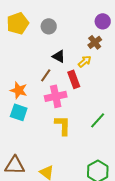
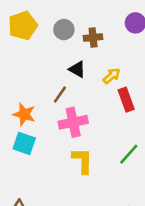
brown cross: (95, 42) -> (93, 37), moved, turned 32
red rectangle: (74, 79) -> (126, 100), moved

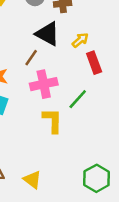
black triangle: (77, 69) -> (48, 34), size x1.5
green line: (129, 154) -> (78, 99), moved

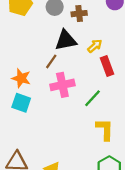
black triangle: (48, 34) -> (66, 40), turned -40
yellow L-shape: (53, 120) -> (105, 129), moved

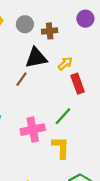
pink cross: (62, 85) -> (33, 130), moved
yellow L-shape: (105, 129) -> (61, 147), moved

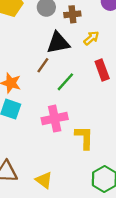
yellow arrow: (65, 63) -> (91, 38), moved
green line: (63, 116) -> (65, 82), moved

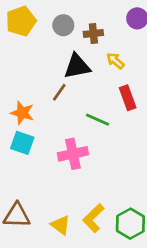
yellow arrow: (91, 38) -> (115, 61), turned -98
green line: (65, 82) -> (98, 120), moved, turned 72
yellow L-shape: (84, 138) -> (93, 218), moved, turned -135

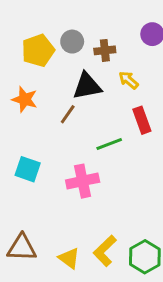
yellow pentagon: (21, 21) -> (38, 50), moved
orange star: (22, 113) -> (25, 99), moved
green line: (98, 120) -> (109, 144), turned -45

